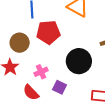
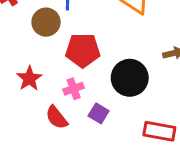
red pentagon: (48, 32) -> (83, 50), moved
brown circle: (20, 43) -> (46, 22), moved

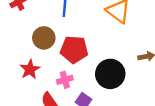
brown circle: (46, 22) -> (44, 38), moved

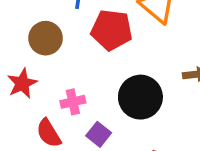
red pentagon: (74, 50) -> (112, 30), moved

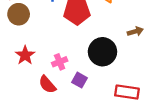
brown circle: (46, 38) -> (19, 14), moved

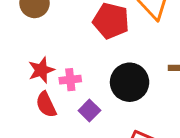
red star: (25, 55) -> (41, 70), moved

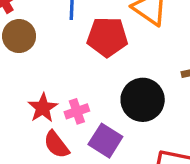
purple square: (89, 111) -> (105, 141), size x1.4

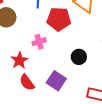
black circle: (143, 100) -> (79, 57), size x0.6
pink cross: (77, 111) -> (39, 42), moved

